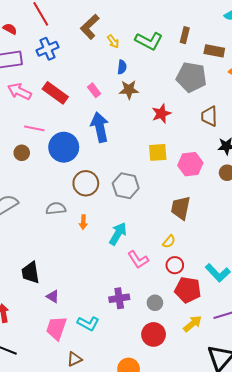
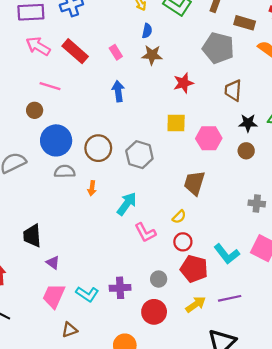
blue arrow: (100, 127) -> (118, 91), size x0.7
blue circle: (64, 147) -> (56, 140), moved
purple cross: (119, 298) -> (120, 288), moved

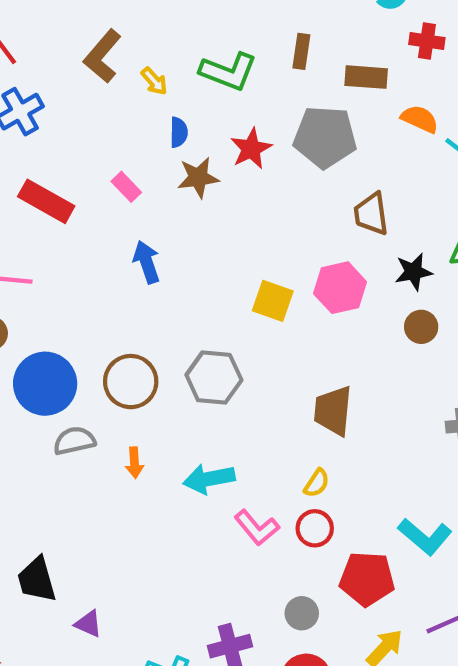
red star: (183, 83) -> (251, 149), moved
yellow square: (176, 123) -> (273, 301), turned 30
pink hexagon: (209, 138) -> (340, 288), moved
cyan arrow: (127, 204) -> (209, 479), turned -125
red circle: (183, 242) -> (315, 528), moved

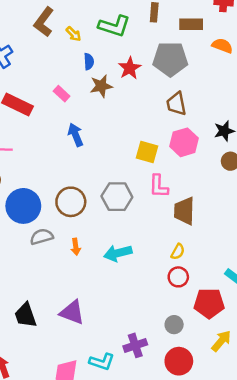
brown trapezoid: (371, 214) -> (176, 104), moved
pink L-shape: (257, 528) -> (159, 186), moved, turned 45
purple triangle: (88, 624) -> (72, 312), moved, size x1.6

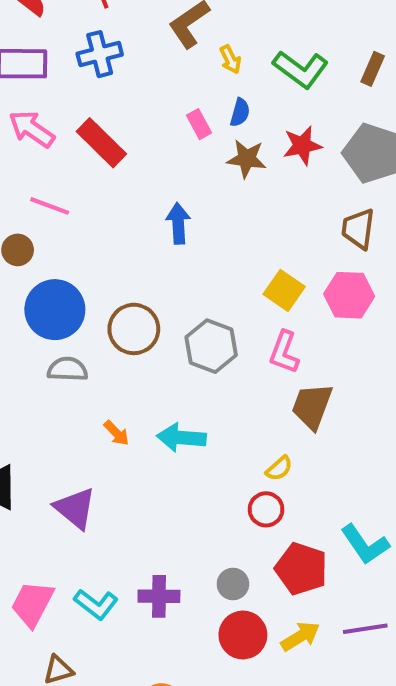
pink rectangle: (62, 94) -> (199, 124), moved
orange arrow: (76, 247) -> (116, 433), moved, turned -56
red circle: (179, 361) -> (243, 635), moved

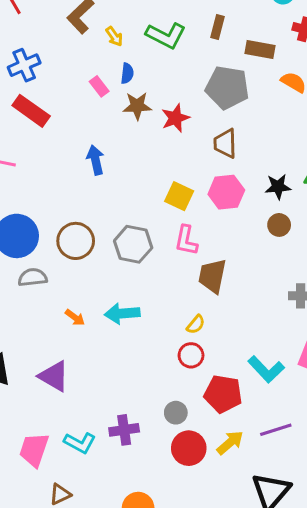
blue cross: (100, 54) -> (24, 65), moved
red star: (302, 145) -> (175, 118), moved

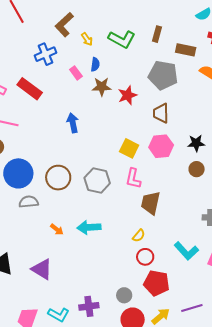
blue cross: (24, 65) -> (45, 54), moved
red circle: (191, 355) -> (145, 257), moved
cyan L-shape: (266, 369) -> (186, 251), moved

